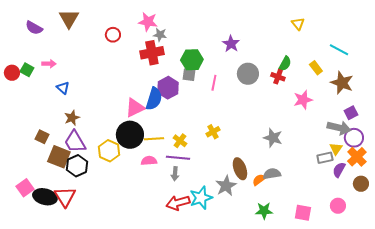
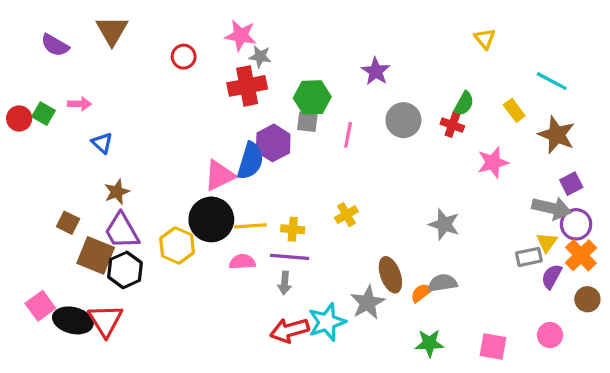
yellow cross: (180, 141) -> (293, 229), turned -32

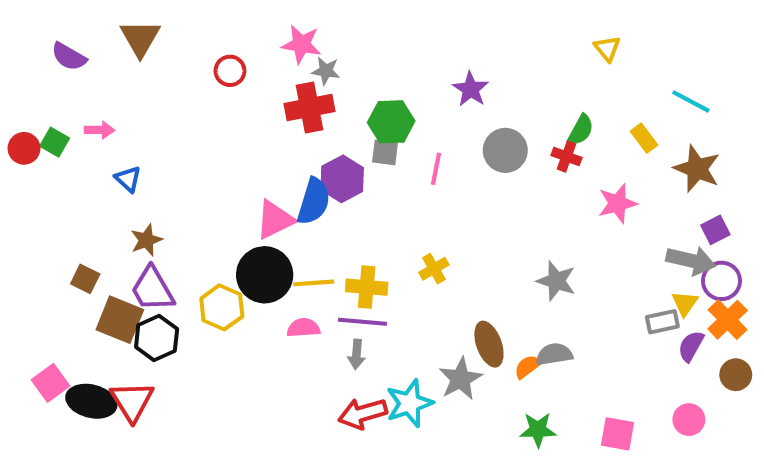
yellow cross: (293, 229) -> (367, 287), size x1.4

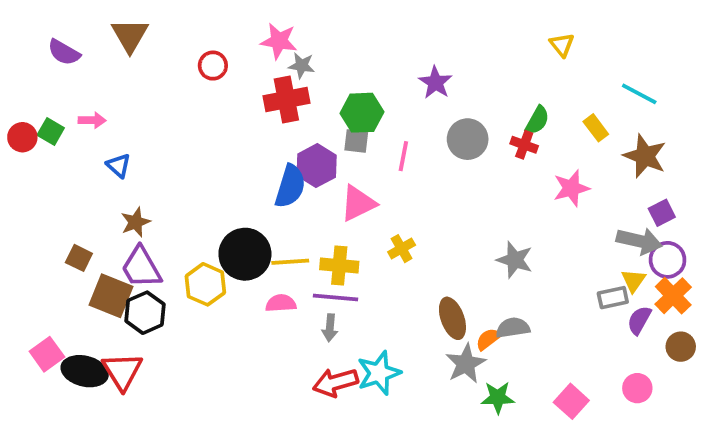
pink triangle: (275, 220) -> (358, 203), moved
gray star: (460, 379) -> (466, 364), moved
pink square: (617, 434) -> (571, 401), turned 32

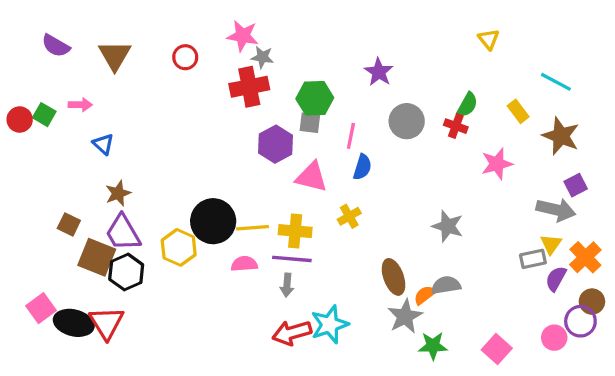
brown triangle: (130, 35) -> (115, 56), moved
blue semicircle: (290, 186) -> (362, 167), moved, size x0.7
pink triangle: (358, 203) -> (312, 177), turned 40
purple circle: (668, 260) -> (580, 321), moved

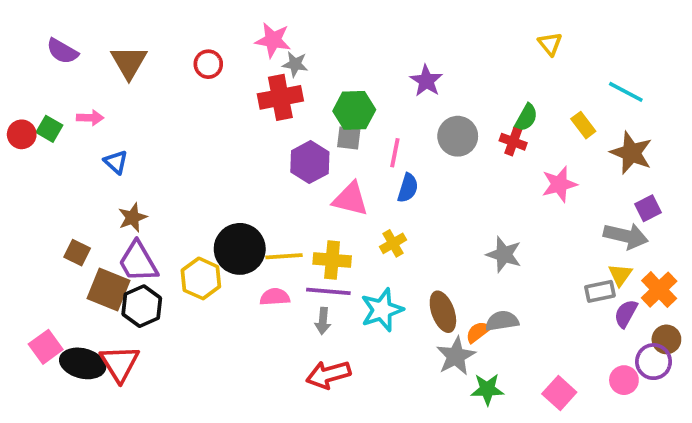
cyan star: (330, 325) -> (382, 310), moved

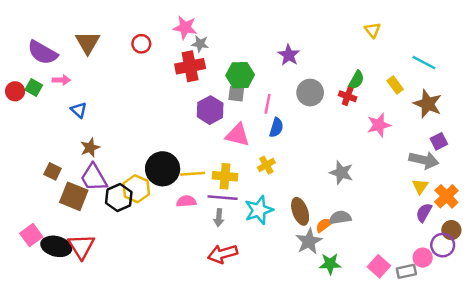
purple semicircle: (62, 51) -> (43, 53), moved, size x1.4
gray rectangle: (600, 291) -> (406, 271), moved
black hexagon: (142, 306) -> (119, 198), moved

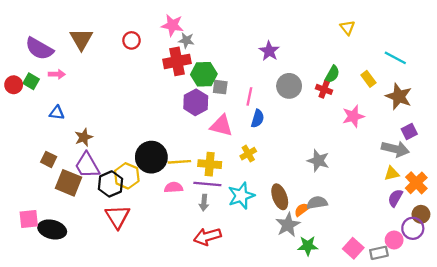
green hexagon: (240, 75) -> (204, 74), moved
blue triangle: (79, 110) -> (57, 113), moved, turned -35
yellow triangle: (420, 186) -> (392, 173), turned 42
pink square: (31, 235) -> (29, 219), turned 30
red triangle: (81, 246) -> (117, 217), moved

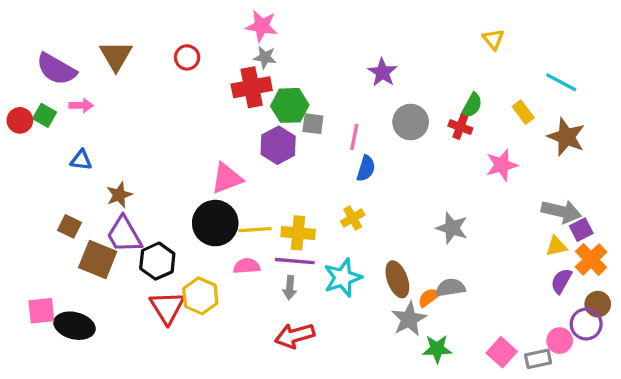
pink star: (172, 25) -> (262, 26), moved
pink triangle: (221, 126) -> (227, 178), moved, turned -35
purple square: (409, 131) -> (581, 230), moved
yellow hexagon: (127, 176) -> (200, 296), moved

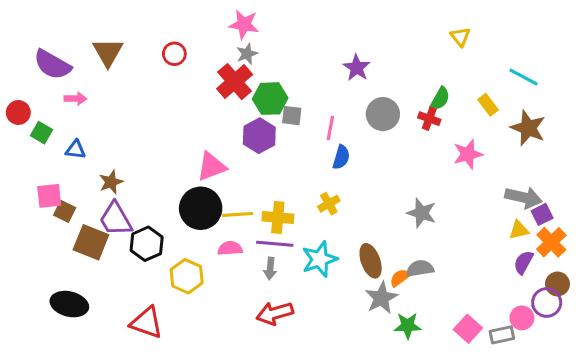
gray star: (265, 57) -> (247, 54), turned -30
red cross: (252, 87) -> (235, 82), turned -30
green square: (45, 115) -> (41, 133), moved
red triangle: (167, 307) -> (147, 323), moved, turned -39
pink square: (41, 311) -> (49, 196), moved

